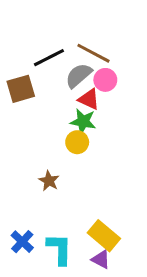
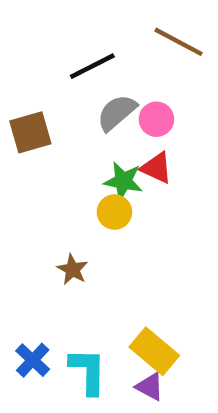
brown line: (93, 53) -> (179, 42), moved
black line: (49, 58) -> (92, 66), moved
red triangle: (89, 99) -> (156, 168), moved

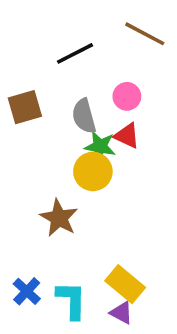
gray semicircle: (117, 113) -> (84, 116), moved, turned -64
yellow circle: (114, 212) -> (93, 171), size x1.4
brown star: (72, 269) -> (59, 218), size x1.5

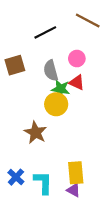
yellow rectangle: (125, 284) -> (76, 173), turned 45

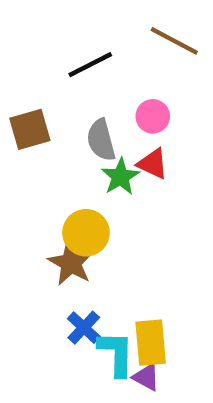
green star: (61, 89) -> (120, 177), turned 30
yellow circle: (56, 104) -> (86, 233), moved
blue cross: (16, 177) -> (84, 328), moved
cyan L-shape: (43, 183) -> (116, 353), moved

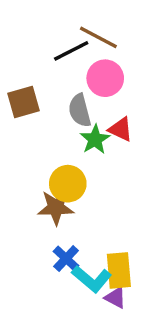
brown line: (174, 41) -> (98, 37), moved
pink circle: (153, 116) -> (105, 78), moved, size x1.4
brown star: (71, 263) -> (56, 207), turned -30
cyan L-shape: (116, 353) -> (92, 279), turned 129

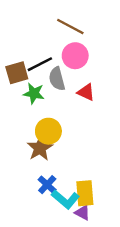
black line: (71, 51) -> (40, 64), moved
green star: (95, 139) -> (34, 93), moved, turned -30
brown star: (56, 207) -> (40, 148), turned -30

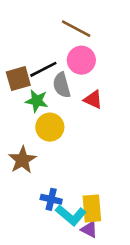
yellow circle: (48, 131) -> (50, 127), moved
brown star: (40, 148) -> (22, 160), moved
blue cross: (47, 185) -> (51, 199), turned -30

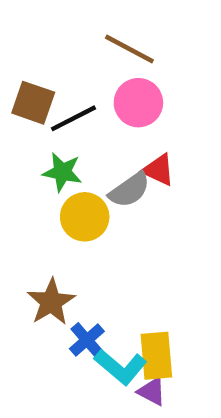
brown square: (18, 79) -> (33, 103), moved, turned 35
gray semicircle: (62, 85) -> (129, 190), moved, turned -110
brown star: (22, 160) -> (51, 302), moved
blue cross: (51, 199) -> (87, 340), turned 36

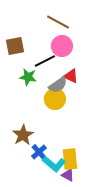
brown square: (33, 103) -> (15, 46), turned -30
black line: (73, 118) -> (45, 61), moved
yellow circle: (85, 217) -> (55, 99), moved

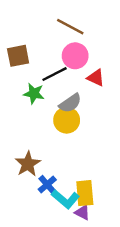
red triangle: (71, 76) -> (96, 78), moved

